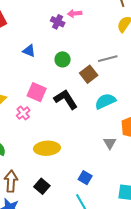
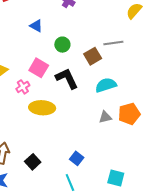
green circle: (63, 59) -> (62, 45), moved
gray triangle: (110, 143) -> (105, 117), moved, turned 40
yellow ellipse: (47, 148) -> (42, 108), moved

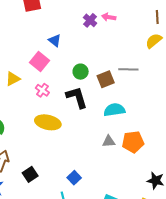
green circle: (62, 45) -> (81, 72), moved
pink square: (39, 68) -> (40, 62), moved
pink cross: (23, 87) -> (42, 90), moved, turned -32

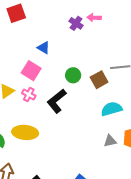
pink cross: (42, 90) -> (29, 94), moved
black L-shape: (77, 97) -> (57, 101), moved, turned -105
yellow ellipse: (48, 122) -> (25, 132), moved

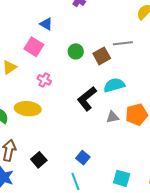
pink cross: (29, 94) -> (44, 80), moved
black L-shape: (57, 101) -> (87, 99), moved

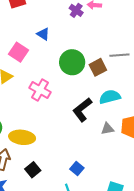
pink square: (34, 47) -> (18, 52), moved
green circle: (76, 51) -> (72, 62), size x1.6
pink cross: (44, 80) -> (40, 90), size x1.5
yellow ellipse: (28, 109) -> (22, 137), moved

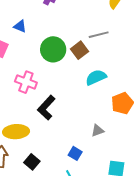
black L-shape: (82, 110) -> (46, 108), moved
gray triangle: (107, 129) -> (98, 131), moved

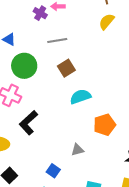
gray line: (99, 35) -> (57, 40), moved
green circle: (53, 49) -> (24, 66), moved

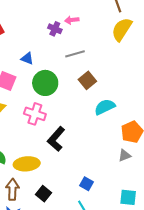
yellow semicircle: (107, 22) -> (122, 29), size x1.4
gray triangle: (77, 150) -> (125, 155), moved

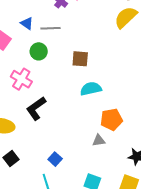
gray line: (75, 54) -> (51, 28), moved
brown square: (87, 80) -> (80, 59), turned 30
green circle: (45, 83) -> (39, 51), size x0.7

